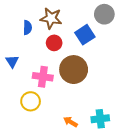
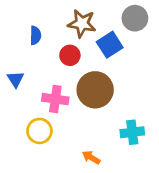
brown star: (51, 18) -> (82, 24), moved
cyan cross: (100, 119) -> (132, 132), moved

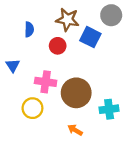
blue square: (110, 45) -> (90, 37), turned -30
brown circle: (95, 90) -> (76, 93), moved

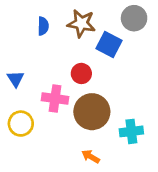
blue semicircle: (29, 29) -> (43, 26), moved
red circle: (58, 46) -> (81, 73), moved
yellow circle: (32, 108) -> (21, 124), moved

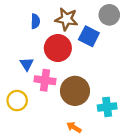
red circle: (81, 73) -> (58, 48), moved, size x1.6
blue triangle: (15, 79) -> (27, 64), moved

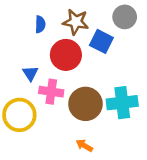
yellow circle: (17, 101) -> (19, 115), size x1.4
cyan cross: (107, 107) -> (122, 103), moved, size x1.4

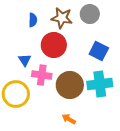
gray circle: (125, 17) -> (90, 14), moved
blue square: (101, 41) -> (99, 51), moved

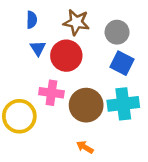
gray circle: (90, 14) -> (117, 32), moved
blue semicircle: (33, 20) -> (32, 20), moved
blue triangle: (25, 60) -> (38, 48), moved

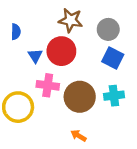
blue semicircle: (32, 20) -> (16, 32), moved
blue triangle: (38, 48) -> (35, 56), moved
cyan cross: (123, 104) -> (114, 96), size x0.7

